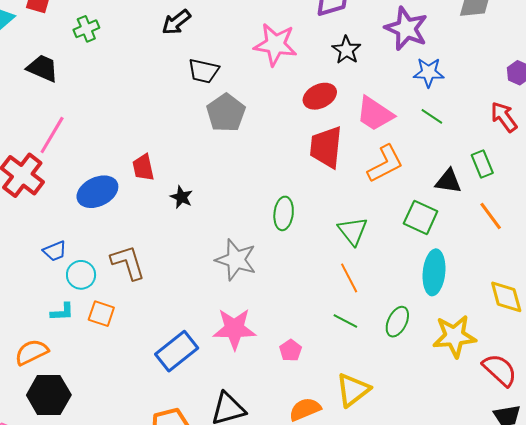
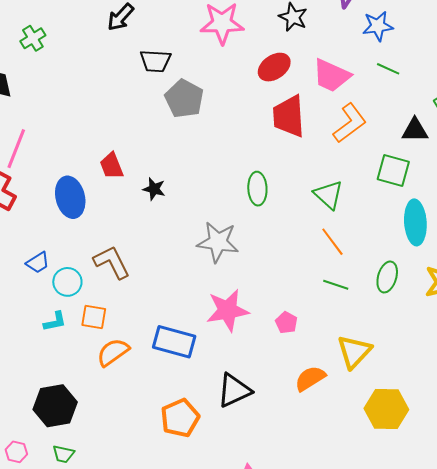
blue ellipse: (97, 192) -> (70, 197), turned -69
blue rectangle: (177, 351) -> (174, 342), turned 63
orange semicircle: (32, 352) -> (113, 352), moved

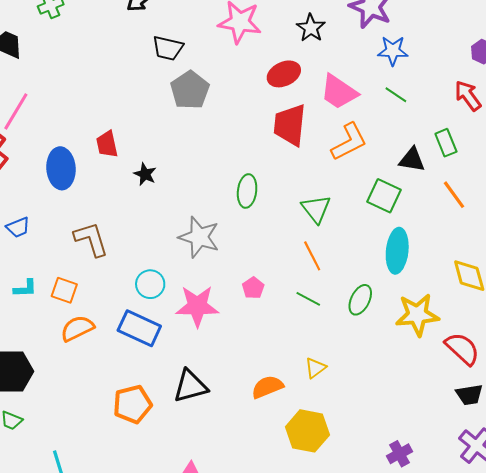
cyan circle: (67, 282) -> (150, 284), moved
pink pentagon: (286, 323) -> (253, 288), moved
yellow triangle: (354, 352) -> (315, 368), size x0.6
yellow hexagon: (386, 409) -> (307, 431), moved

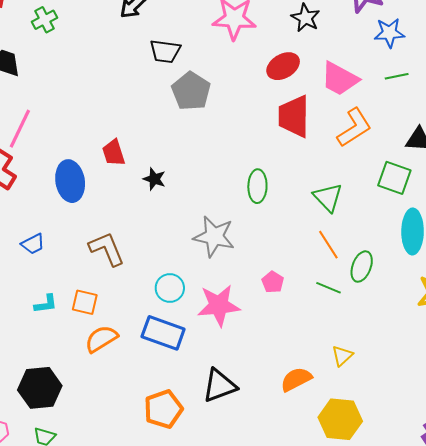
green line: (396, 95) -> (397, 76), turned -40
green ellipse: (360, 300) -> (362, 267), moved

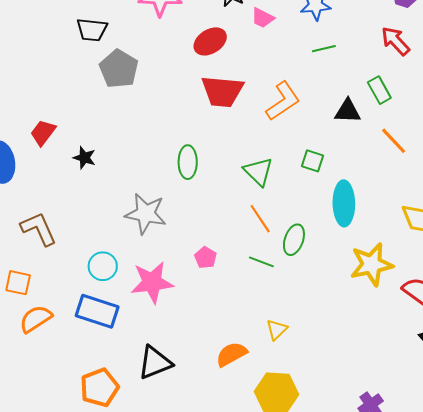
pink trapezoid: (340, 79) -> (263, 18), moved, size x0.6
red trapezoid: (294, 116) -> (222, 91), turned -84
red trapezoid: (114, 153) -> (43, 133), turned 56
green square: (394, 178) -> (312, 161), moved, size x0.7

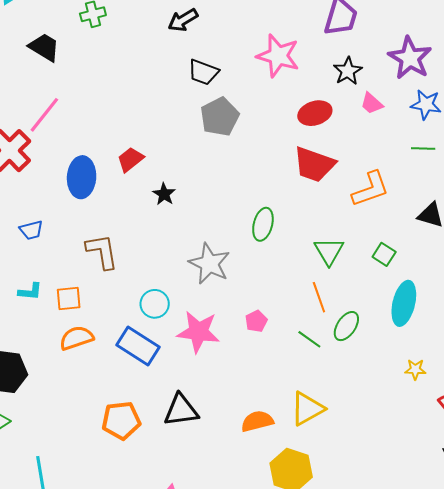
yellow star: (372, 264) -> (415, 369), size x0.5
orange square: (18, 283) -> (69, 299), turned -32
yellow triangle: (277, 329) -> (307, 409), size x1.6

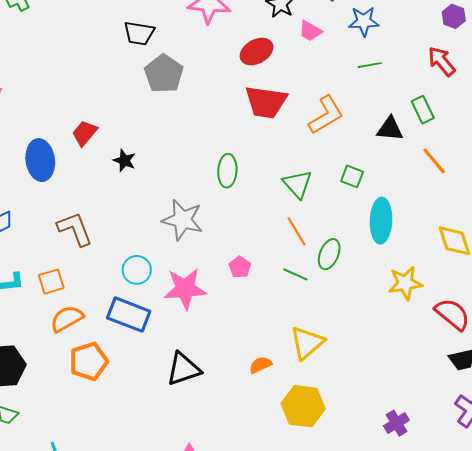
yellow star: (415, 369) -> (405, 283), size x1.6
orange pentagon: (121, 420) -> (89, 361), moved
orange semicircle: (257, 421) -> (260, 365), size x0.7

